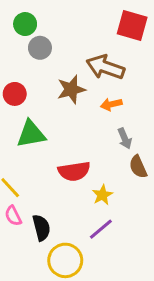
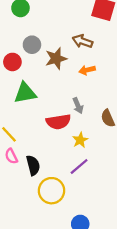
gray circle: (40, 48) -> (32, 45), moved
brown arrow: (105, 67) -> (83, 41), size x0.7
gray arrow: (125, 139) -> (78, 106), moved

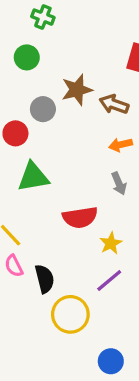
brown star: (56, 59) -> (77, 90), moved
gray arrow: (78, 106) -> (119, 183), moved

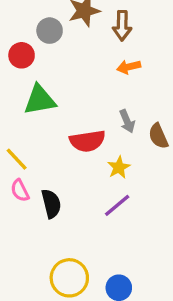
brown arrow: (114, 104) -> (122, 26), turned -108
gray arrow: (119, 183) -> (127, 121), moved
yellow circle: (70, 314) -> (69, 278), moved

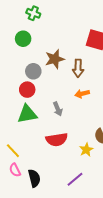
red circle: (22, 55) -> (27, 90), moved
gray arrow: (127, 121) -> (58, 109), moved
yellow star: (119, 167) -> (86, 150), moved

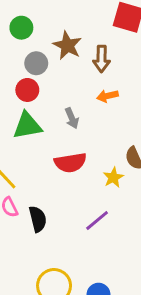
green circle: (23, 39) -> (21, 28), moved
brown star: (55, 59) -> (67, 45), turned -30

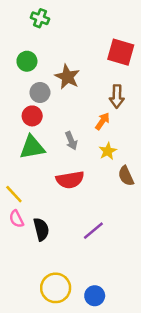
brown arrow: (101, 59) -> (117, 96), moved
orange arrow: (107, 96) -> (102, 121), turned 138
yellow star: (113, 177) -> (108, 151), moved

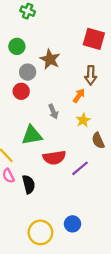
green triangle: (32, 147) -> (32, 135), moved
red semicircle: (70, 180) -> (54, 158), moved
purple line: (93, 231) -> (80, 168), moved
blue circle: (95, 296) -> (73, 224), moved

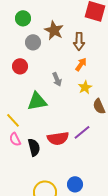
brown arrow: (91, 75) -> (79, 41), moved
red circle: (21, 91) -> (20, 66), moved
red semicircle: (54, 158) -> (58, 138), moved

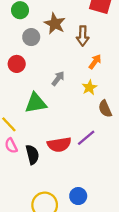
orange arrow: (81, 64) -> (95, 62), moved
gray arrow: (57, 79) -> (58, 78), turned -120

